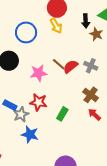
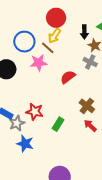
yellow arrow: (56, 26) -> (55, 36), turned 63
brown line: (59, 64) -> (48, 48), moved
gray cross: (91, 66) -> (90, 62), moved
pink star: (39, 73) -> (39, 63), moved

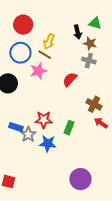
red circle: (56, 18) -> (23, 25), moved
blue star: (25, 144) -> (48, 144), moved

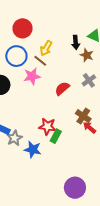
gray cross: (89, 61) -> (89, 80), moved, turned 32
red star: (44, 120) -> (47, 126), moved
red arrow: (101, 123) -> (89, 128), moved
purple circle: (80, 179) -> (75, 188), moved

